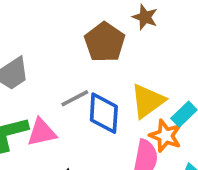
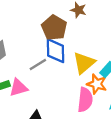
blue diamond: (104, 113) -> (56, 51), moved

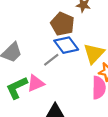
blue diamond: (56, 51) -> (66, 45), turned -30

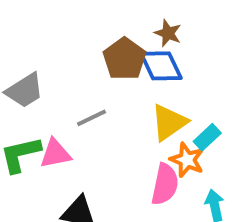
blue diamond: (66, 45) -> (161, 66), moved

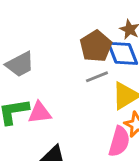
gray line: (91, 118) -> (97, 77), moved

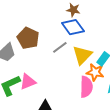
brown pentagon: (96, 46) -> (28, 38), moved

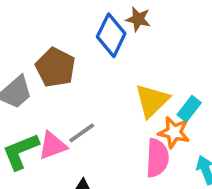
blue diamond: (73, 27) -> (111, 35), moved, turned 60
gray line: (60, 47) -> (82, 133), moved

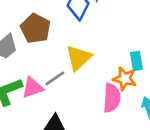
yellow triangle: (152, 101) -> (79, 58), moved
cyan rectangle: (189, 109) -> (136, 61), turned -48

